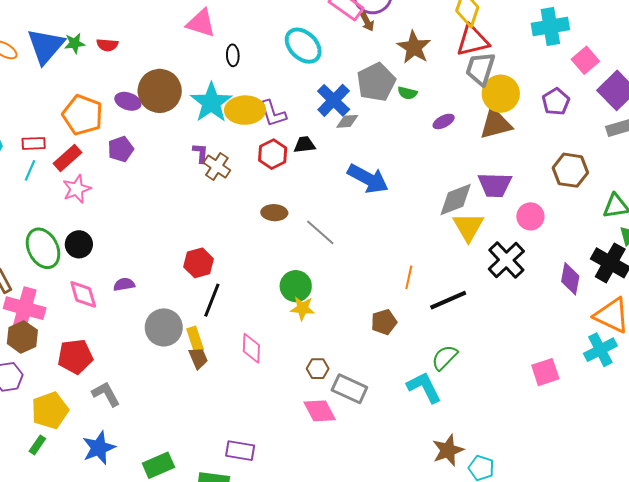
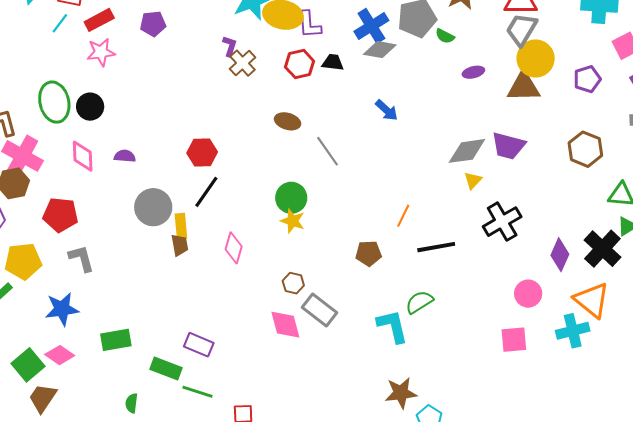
gray diamond: (347, 121) -> (380, 50), size x1.4
blue arrow: (368, 179) -> (387, 110), size x0.6
pink circle: (530, 216) -> (528, 294), moved
yellow triangle: (468, 227) -> (473, 180), size x0.6

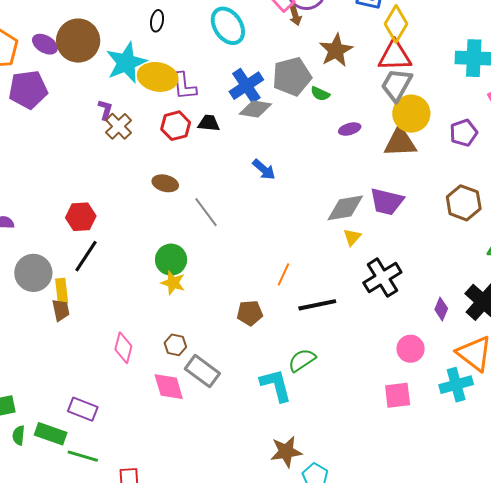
purple pentagon: (153, 24) -> (28, 89), size x1.5
pink diamond: (234, 248) -> (123, 348), moved
purple diamond: (560, 255) -> (441, 309), size x0.7
green semicircle: (132, 403) -> (19, 435), moved

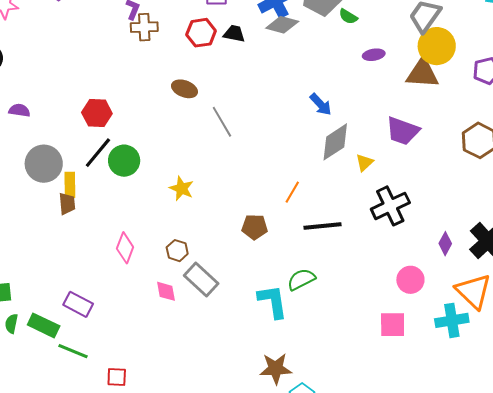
brown cross: (119, 126) -> (144, 27), turned 36
blue arrow: (264, 169) -> (321, 104), moved
gray diamond: (345, 208) -> (335, 142), moved, turned -30
green circle: (171, 260) -> (124, 161), moved
pink diamond: (169, 387) -> (166, 291), size x0.7

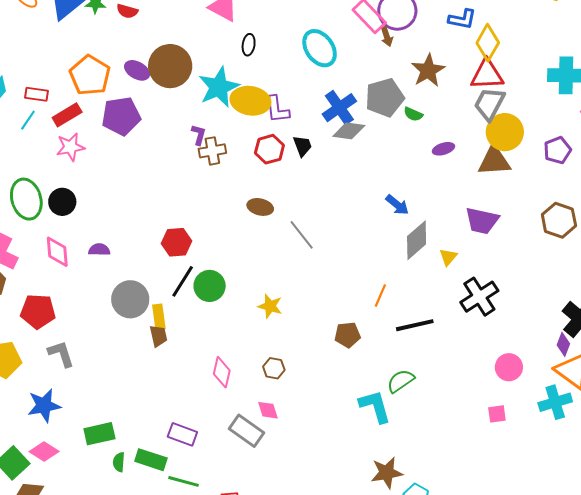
black trapezoid: (234, 34) -> (302, 146), turned 65
purple diamond: (445, 244) -> (563, 344), moved
gray rectangle: (201, 279) -> (247, 431), moved
pink square: (393, 325) -> (497, 414), size x0.7

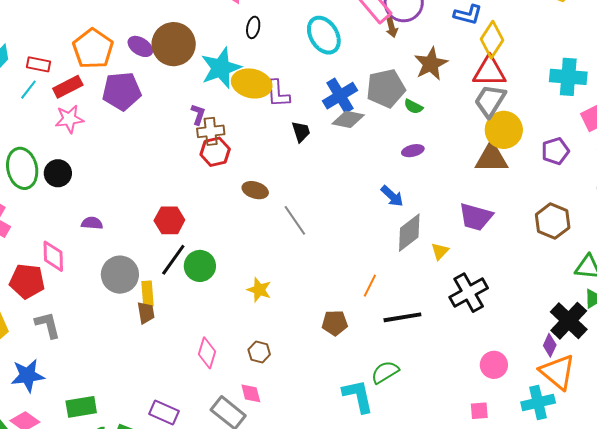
red hexagon: (269, 149) -> (215, 152), moved
purple ellipse: (443, 149) -> (413, 151), moved
pink diamond: (57, 252) -> (53, 256), moved

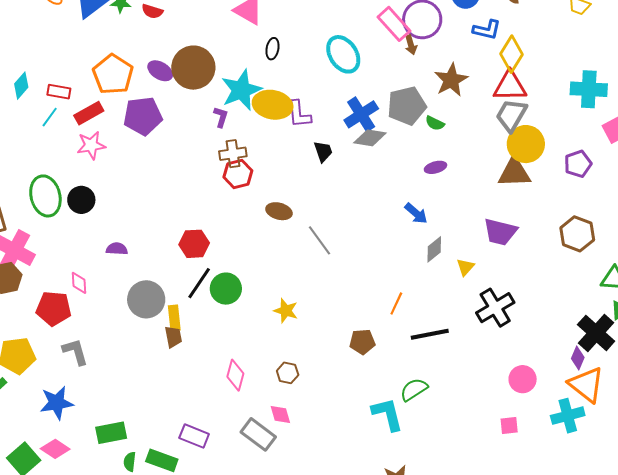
purple L-shape: (198, 114) -> (221, 117), moved
gray diamond: (409, 233) -> (434, 249), size x0.7
pink diamond: (53, 256) -> (79, 283), size x0.7

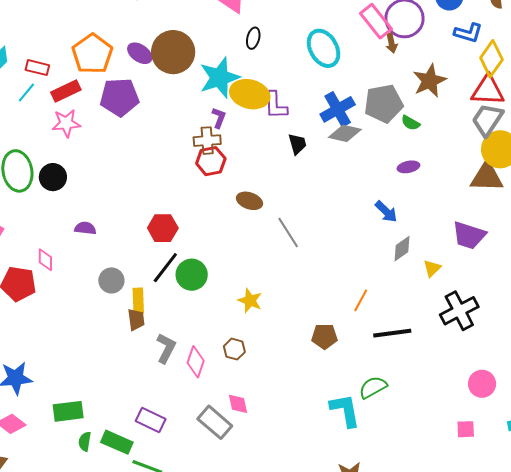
purple L-shape: (221, 117) -> (219, 118), moved
gray circle: (146, 299) -> (111, 280), size x0.7
gray L-shape: (75, 352) -> (166, 348), moved, turned 40
brown hexagon: (288, 373) -> (234, 349), moved

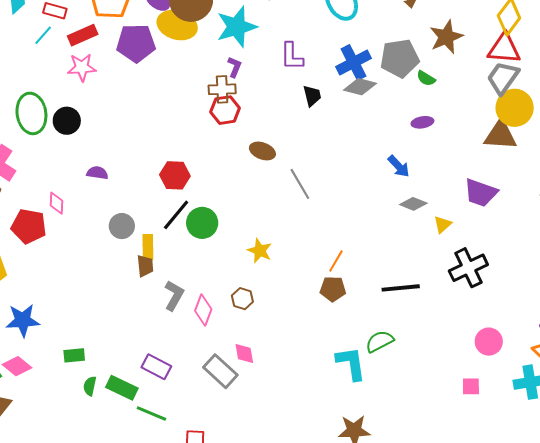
yellow ellipse: (250, 94) -> (177, 25), moved
gray diamond: (402, 249) -> (413, 204), turned 56
orange line: (361, 300) -> (336, 261), moved
green rectangle: (68, 411) -> (74, 355), size x0.7

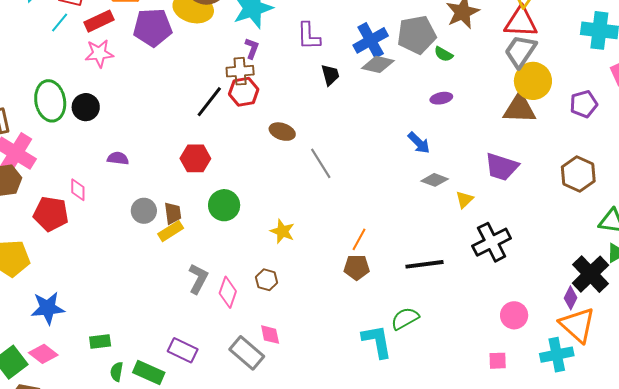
black line: (176, 215) -> (209, 102), moved
yellow rectangle: (148, 247) -> (171, 231), turned 60
brown trapezoid: (145, 266) -> (173, 213), moved

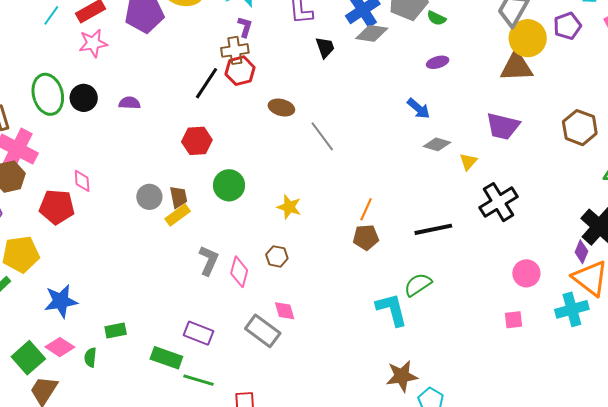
purple pentagon: (584, 104) -> (567, 26), moved
purple semicircle: (118, 158) -> (130, 103), moved
green semicircle: (117, 372) -> (90, 357), moved

